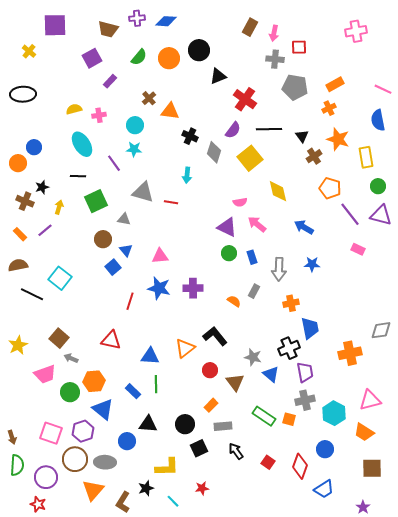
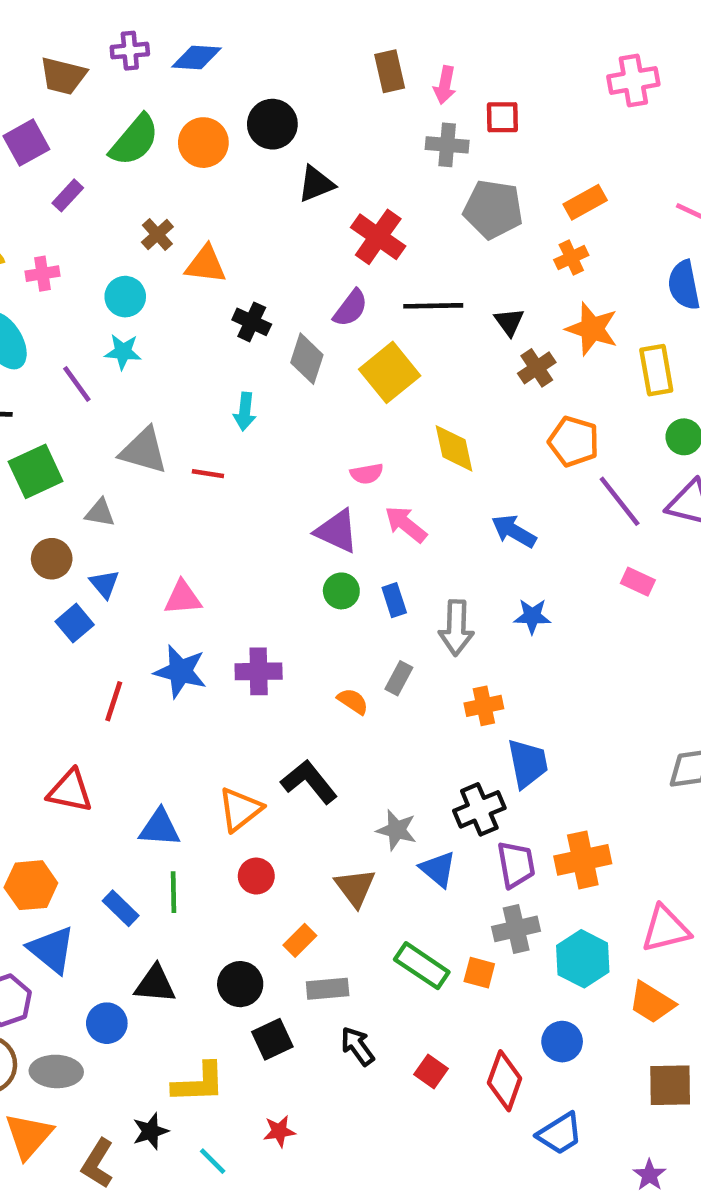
brown rectangle: (250, 27) -> (390, 71), turned -42
green semicircle: (139, 57) -> (134, 140), size x1.4
orange cross: (350, 353) -> (583, 860), moved
red circle: (210, 370) -> (256, 876), moved

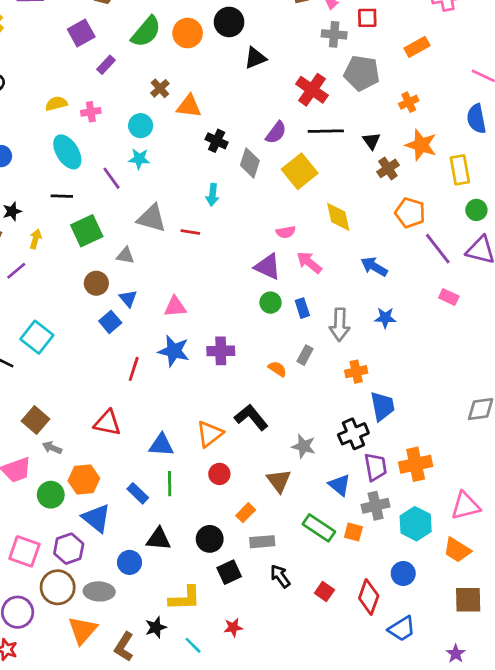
orange rectangle: (585, 202) -> (417, 47), moved
red cross: (378, 237) -> (312, 90), moved
blue triangle: (438, 869) -> (340, 485), moved

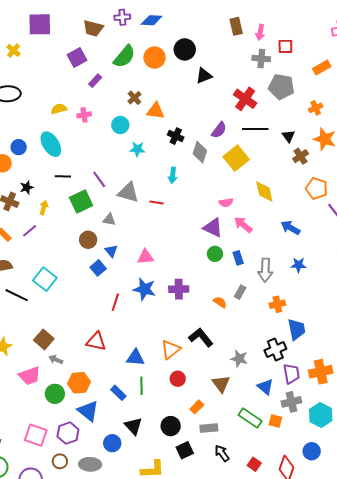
cyan ellipse: (67, 152) -> (51, 144), moved
cyan star: (139, 159) -> (137, 149), moved
purple line: (112, 178) -> (99, 179), moved
black triangle: (159, 539) -> (133, 426), turned 42
brown circle: (58, 587) -> (60, 461), size x0.6

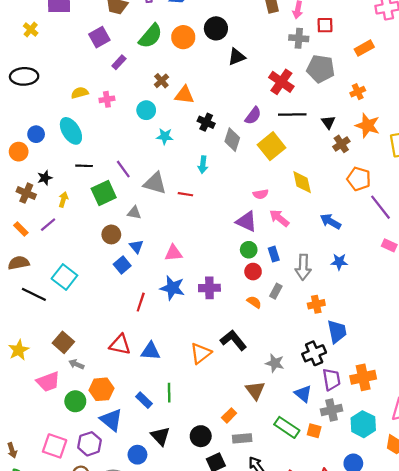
blue triangle: (135, 358) -> (151, 351), moved
red circle: (178, 379) -> (253, 272), moved

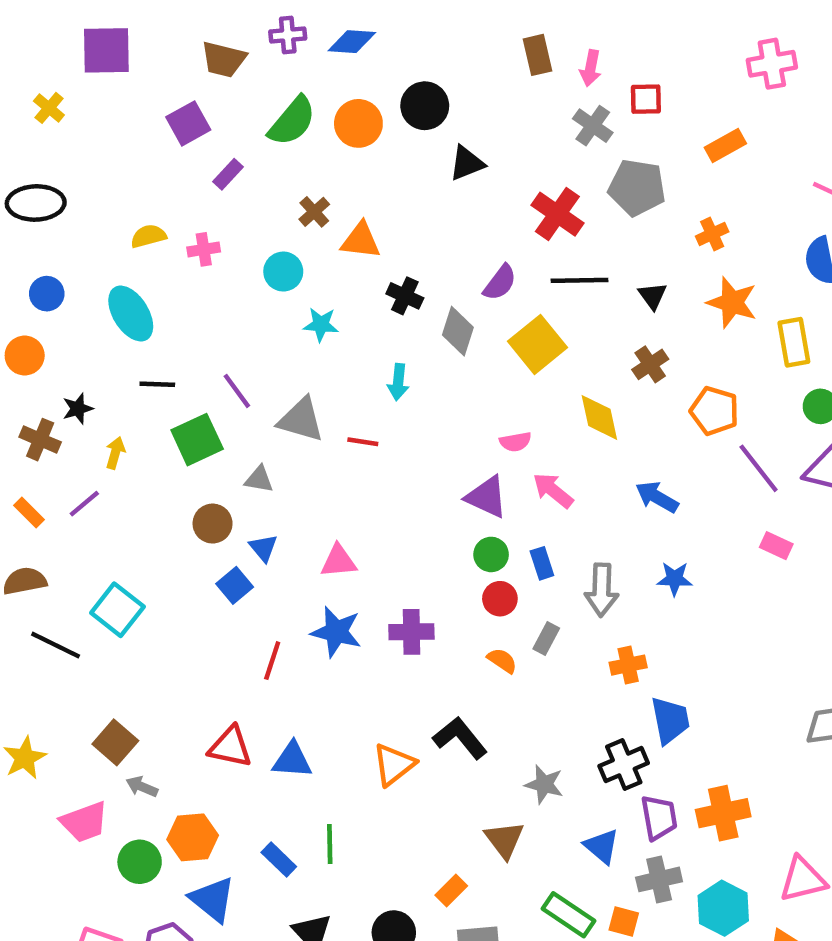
gray cross: (299, 38) -> (593, 126), turned 30
blue circle: (36, 134) -> (47, 294), moved
brown cross: (341, 144) -> (650, 364), moved

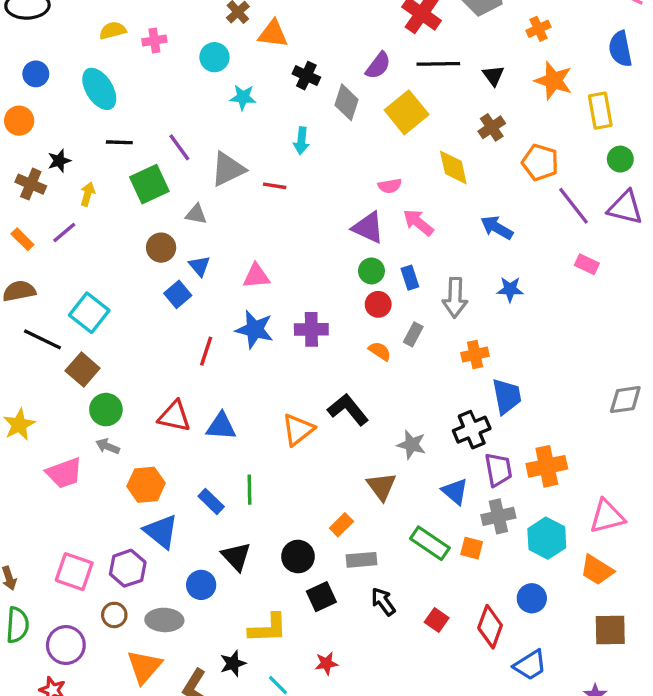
gray triangle: (301, 420) -> (228, 169), turned -42
brown square: (115, 742) -> (83, 369), moved
green circle: (140, 862) -> (106, 410), moved

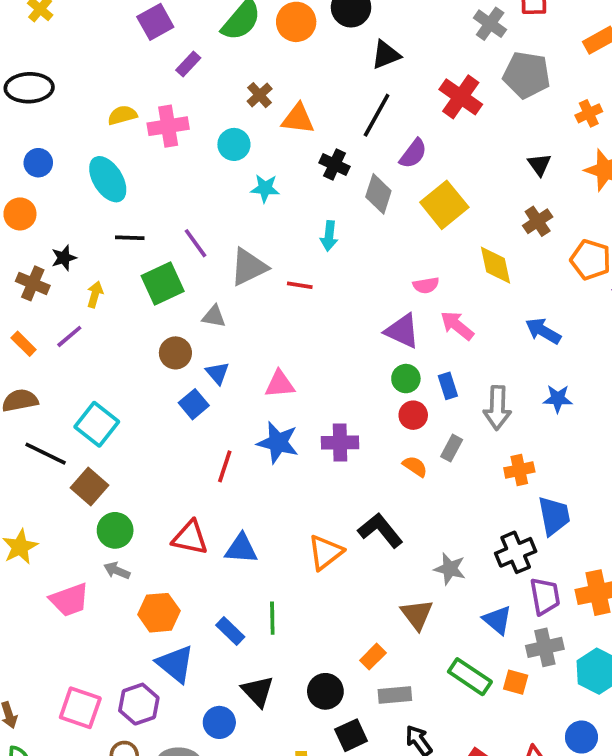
pink cross: (154, 40) -> (168, 126), size x1.5
black line: (438, 64) -> (377, 115), moved, turned -60

